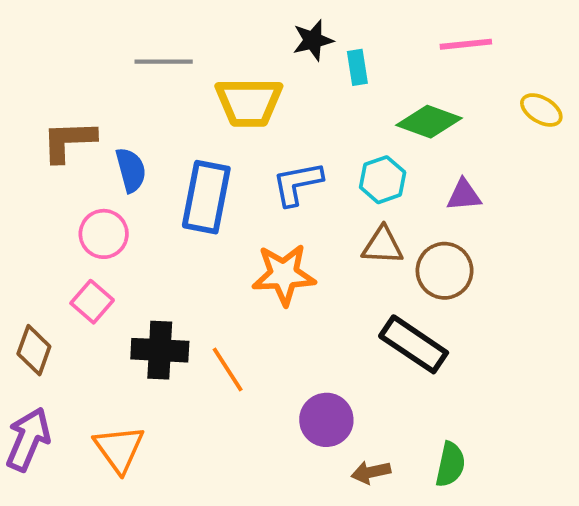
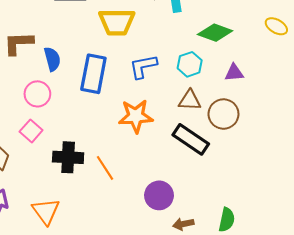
black rectangle: (414, 344) -> (191, 139), moved

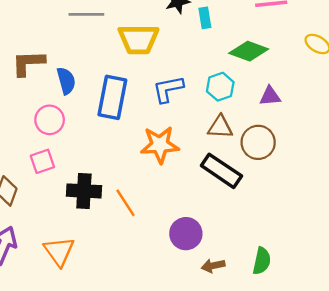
pink square: (31, 131) -> (42, 161), turned 30

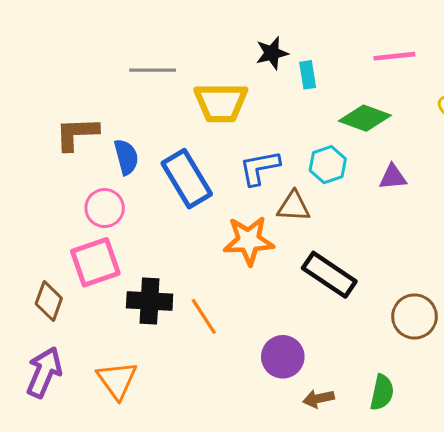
blue rectangle: (112, 97) -> (187, 179), turned -42
brown triangle: (220, 127) -> (294, 206), moved
brown circle: (258, 142) -> (414, 316), moved
pink square: (42, 161) -> (95, 262), size x1.5

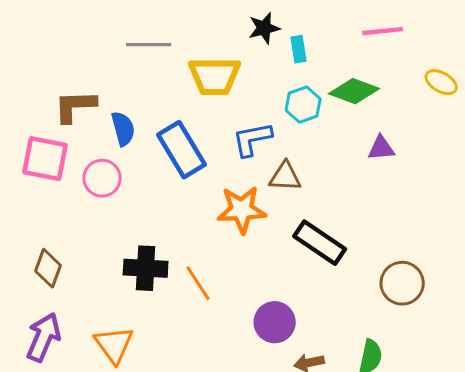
cyan hexagon: (328, 165) -> (303, 105), moved
pink square: (95, 262) -> (45, 159), moved, turned 30

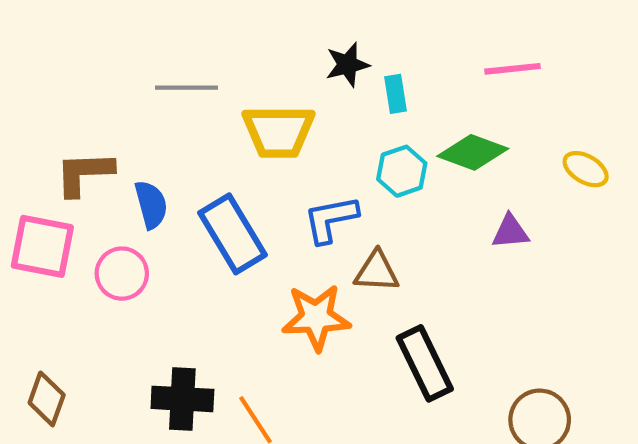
yellow ellipse: (441, 82) -> (586, 169), moved
black rectangle: (320, 243) -> (425, 363), turned 30

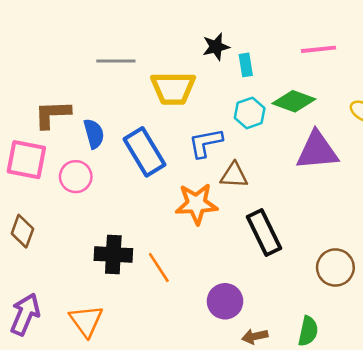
purple triangle: (510, 232) -> (317, 151), size x1.8
brown diamond: (47, 399) -> (22, 231), moved

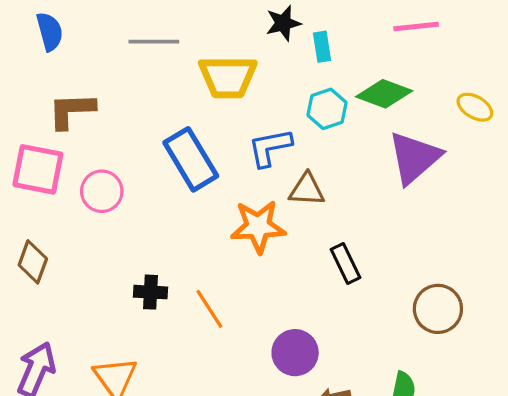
blue semicircle: (94, 134) -> (50, 32), moved
purple triangle: (317, 151) -> (414, 158), turned -36
black rectangle: (264, 232) -> (345, 264), size x0.7
black cross: (113, 255) -> (150, 292), size x0.7

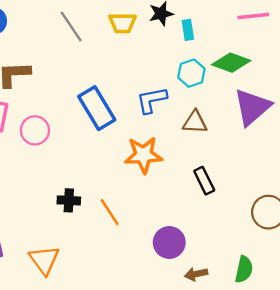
gray line: (154, 42) -> (71, 26), turned 56
yellow trapezoid: (228, 77) -> (122, 23), moved, size x0.7
brown triangle: (307, 190) -> (195, 122), moved

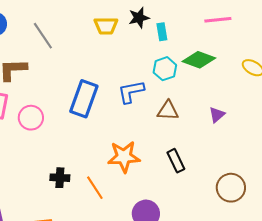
gray line: (71, 26) -> (43, 36), moved
purple triangle: (252, 107) -> (217, 115), moved, size x0.5
blue rectangle: (97, 108) -> (84, 99), turned 51
orange star: (144, 155) -> (124, 157), moved

